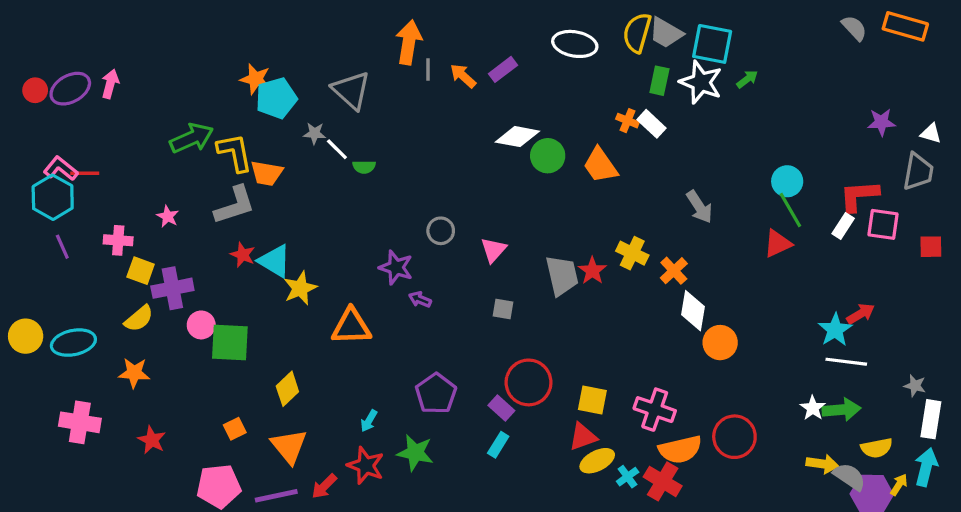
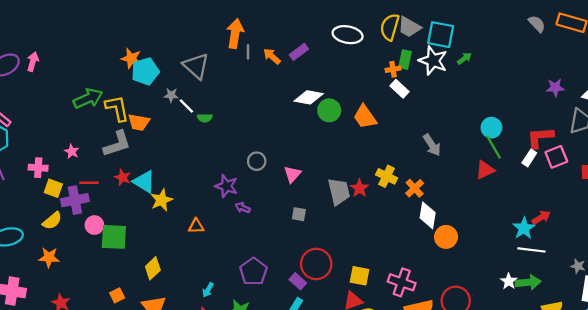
orange cross: (628, 121) -> (393, 69), moved, turned -32
red line: (85, 173) -> (89, 183), moved
pink square: (883, 224) -> (556, 157), turned -30
orange triangle: (351, 327) -> (196, 226), size x0.6

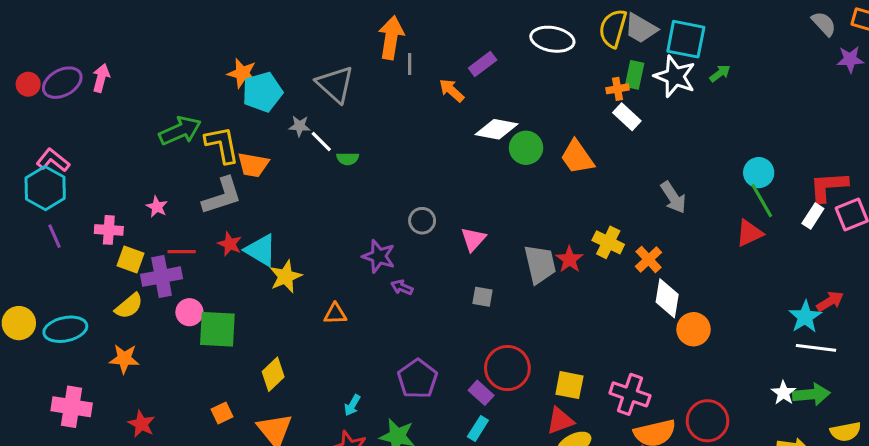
orange arrow: (272, 56) -> (452, 90), moved
purple star: (555, 88) -> (850, 59), moved

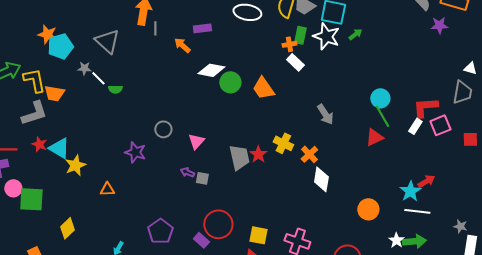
purple rectangle: (483, 64) -> (202, 28), turned 30
purple arrow: (402, 287) -> (187, 172), moved
orange circle: (694, 329) -> (368, 209), moved

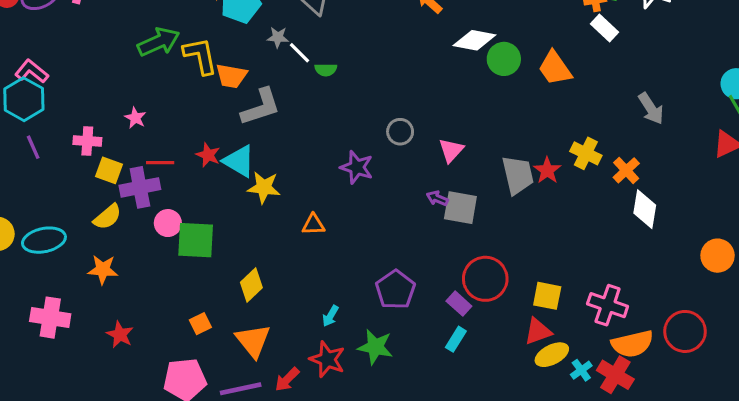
gray L-shape: (34, 113) -> (261, 107), moved
yellow star: (75, 165) -> (264, 187), turned 30
gray square: (202, 178) -> (460, 208), size x1.6

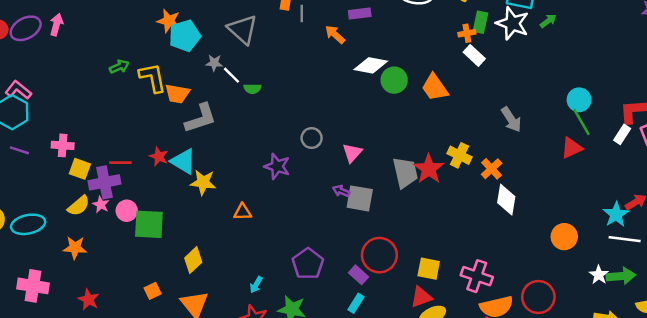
green arrow: (159, 42) -> (119, 67), size x0.6
pink star: (135, 118) -> (101, 205), moved
purple line: (33, 147) -> (19, 150), turned -48
red star: (547, 170) -> (429, 169), size x1.4

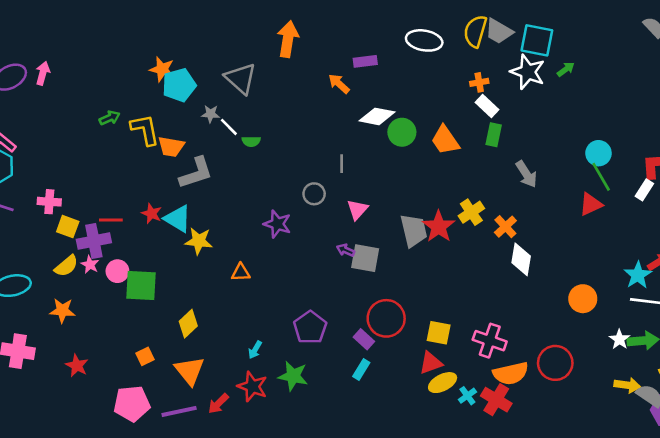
gray line: (302, 14) -> (342, 164), moved
green rectangle: (480, 22) -> (494, 135), moved
yellow cross: (459, 155) -> (471, 212), turned 30

